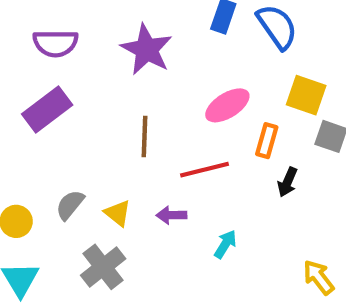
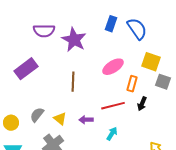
purple semicircle: (55, 43) -> (44, 31), moved
red line: (205, 170) -> (113, 106), moved

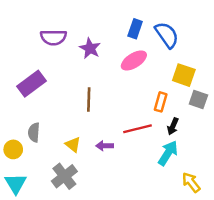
purple star: (74, 40) -> (90, 48), size x0.7
pink ellipse: (113, 67) -> (134, 60), moved
gray semicircle: (37, 115) -> (34, 132), moved, turned -35
cyan arrow: (112, 134) -> (168, 153), moved, size x1.5

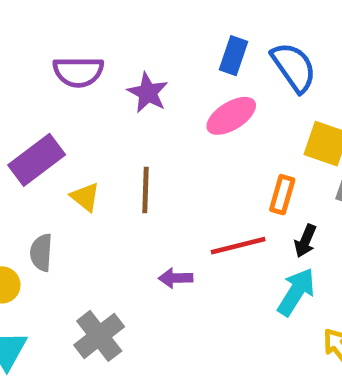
yellow triangle: (73, 145) -> (85, 197), moved

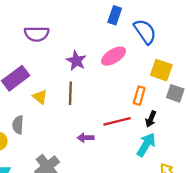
blue rectangle: (234, 56) -> (115, 15), moved
purple star: (148, 93) -> (76, 61), moved

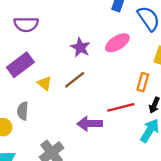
purple semicircle: (37, 34) -> (26, 24), moved
brown line: (70, 93) -> (75, 80), turned 50
purple arrow: (86, 138) -> (90, 124), size x1.5

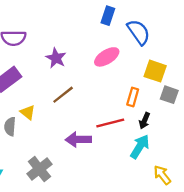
purple star: (80, 47) -> (56, 58), moved
yellow triangle: (45, 83) -> (28, 112), moved

